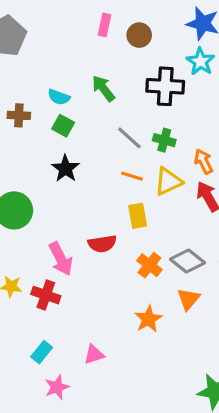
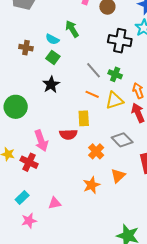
green arrow: (103, 88) -> (72, 29), moved
yellow rectangle: (138, 216) -> (84, 118), moved
gray diamond: (188, 261) -> (122, 140), moved

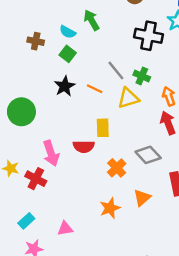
orange line: (92, 94) -> (95, 89), moved
yellow triangle: (114, 100) -> (128, 98), moved

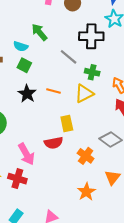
gray line: (116, 70) -> (69, 57), moved

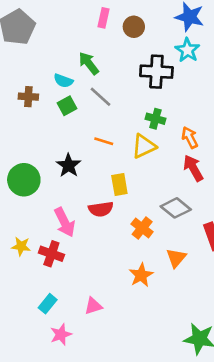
gray line: (69, 57) -> (100, 97), moved
green square: (24, 65) -> (67, 106), turned 32
black star: (27, 94) -> (69, 165), moved

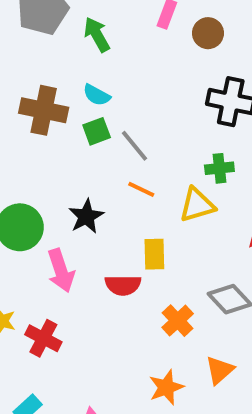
green arrow: (89, 63) -> (97, 35), moved
brown cross: (28, 97) -> (44, 110), size x1.6
gray line: (100, 97) -> (134, 146), moved
green cross: (155, 119) -> (219, 168), turned -30
pink arrow: (65, 222) -> (61, 271), moved

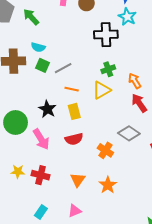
green square: (97, 131) -> (42, 65), turned -32
gray line: (134, 146) -> (63, 68), turned -66
yellow rectangle: (154, 254) -> (74, 111), moved
orange triangle: (220, 370) -> (78, 180), moved

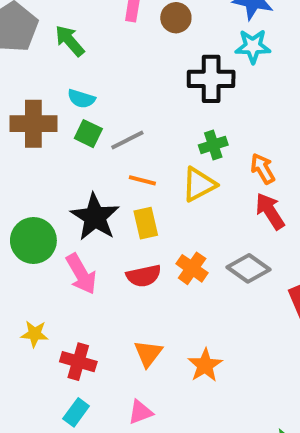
cyan star: (127, 17) -> (253, 46), turned -30
black star: (47, 109) -> (95, 217), size x1.4
orange cross: (105, 150) -> (192, 268), moved
red cross: (41, 175) -> (78, 362), moved

